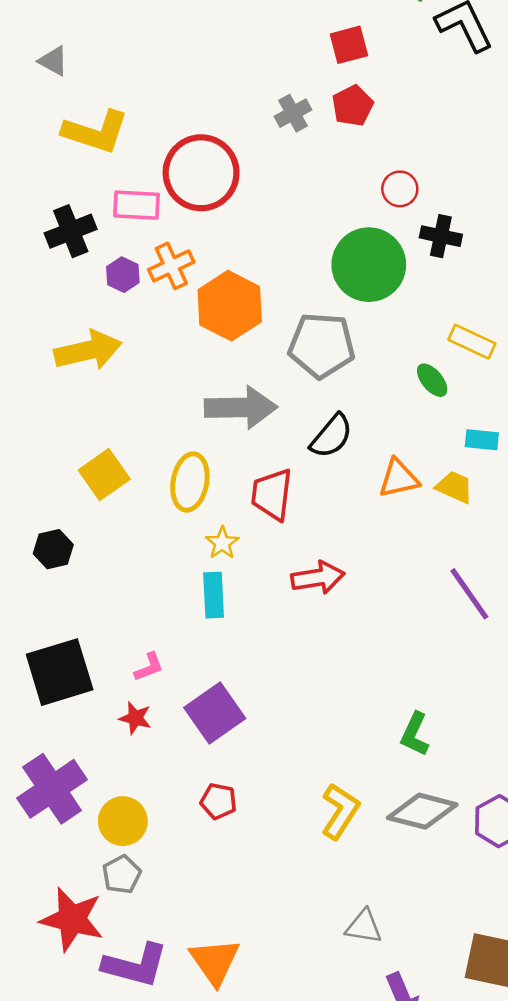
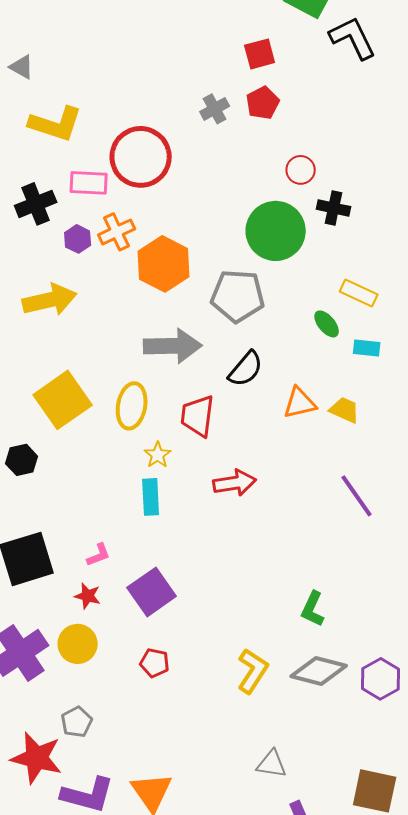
cyan rectangle: (482, 440) -> (367, 348), moved
yellow square: (104, 475) -> (63, 400), size x1.4
yellow circle: (123, 821) -> (78, 644), moved

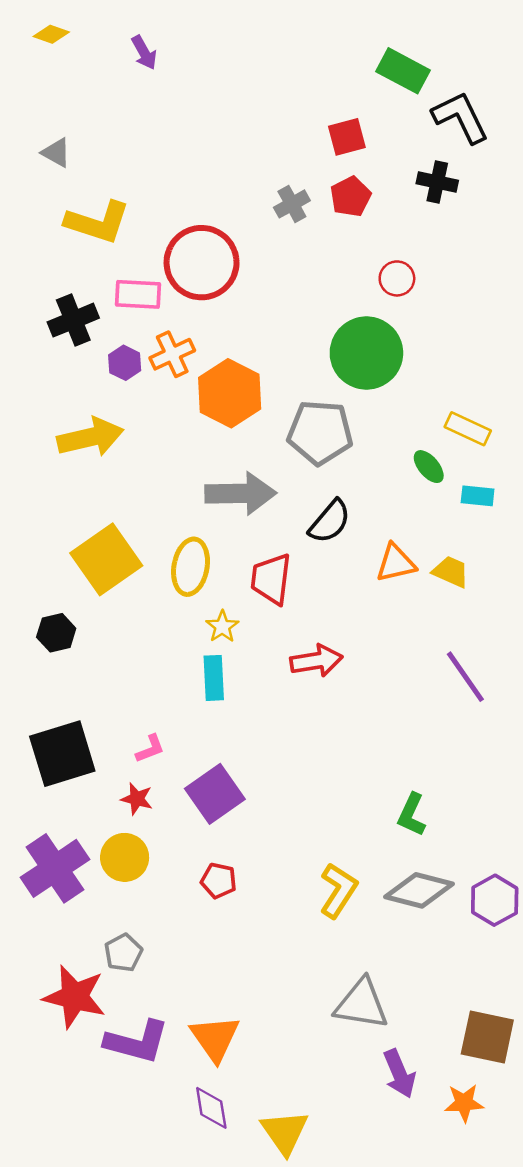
black cross: (334, 208) -> (437, 182), moved
gray triangle: (272, 764) -> (362, 1004), size x1.5

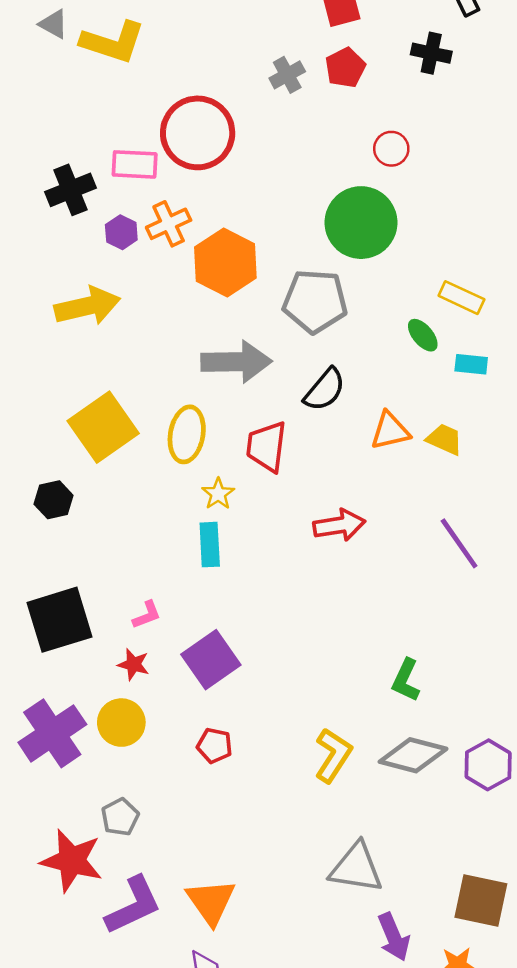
yellow L-shape: (98, 222) -> (113, 42), moved
red arrow: (316, 661) -> (339, 525), moved
purple L-shape: (137, 1042) -> (133, 905), turned -40

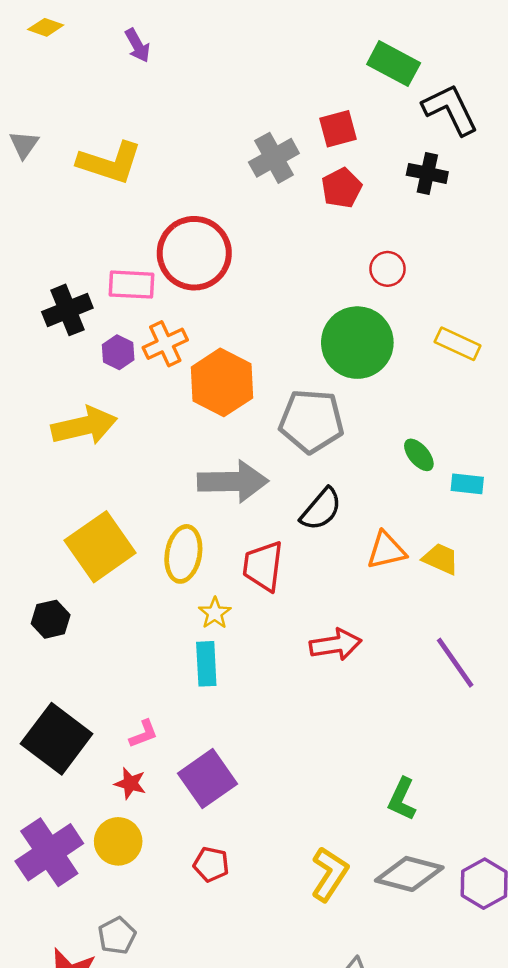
gray triangle: (54, 24) -> (24, 144), moved, turned 36
gray cross: (287, 75) -> (274, 158), moved, size x1.4
yellow rectangle: (461, 298) -> (458, 344), moved
black square: (60, 620) -> (57, 739), turned -36

